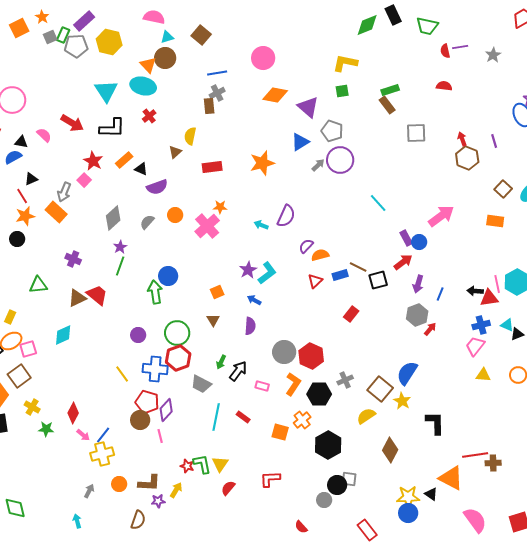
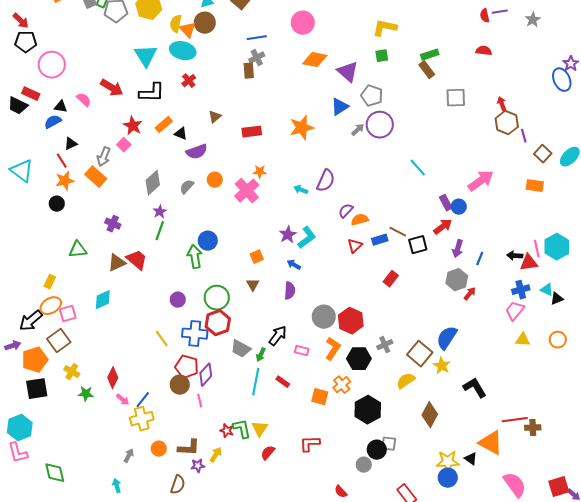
yellow semicircle: (190, 136) -> (176, 24), moved
purple line: (494, 141) -> (524, 136), moved
green arrow: (221, 362) -> (261, 355), moved
black L-shape: (435, 423) -> (475, 388), turned -30

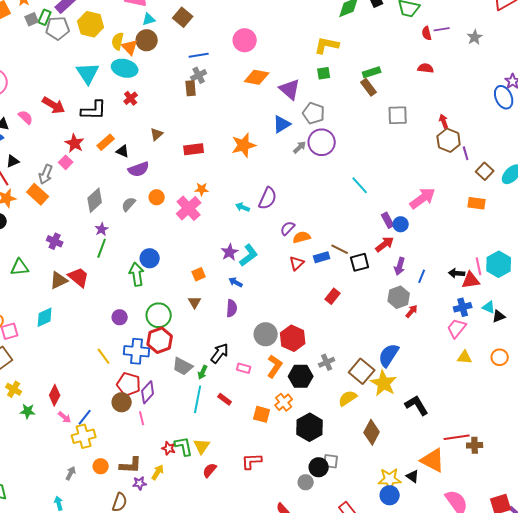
yellow star: (442, 366) -> (384, 383), size x1.5

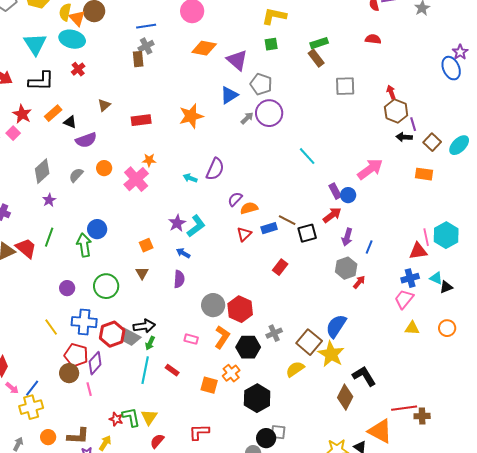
green line: (102, 248) -> (49, 237), moved
black arrow: (457, 273) -> (404, 137), moved
red hexagon: (160, 340) -> (112, 334), moved
black arrow: (220, 353) -> (144, 326), moved, turned 45
brown diamond: (372, 432) -> (345, 397), moved

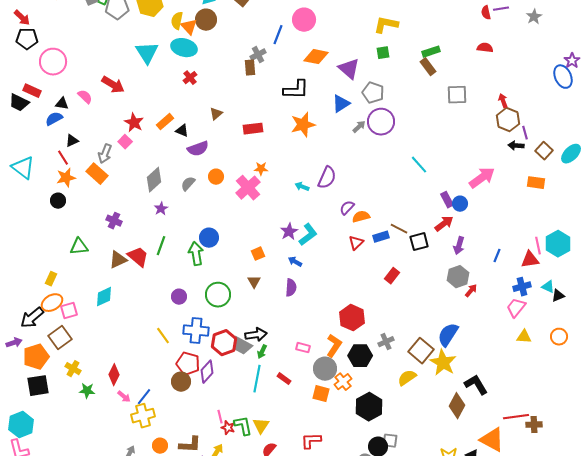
blue line: (146, 26) -> (278, 35), moved, turned -60
black L-shape: (41, 81) -> (296, 90), moved
blue line: (369, 247) -> (497, 256), moved
gray circle: (213, 305) -> (325, 369), moved
pink line: (89, 389) -> (220, 417), moved

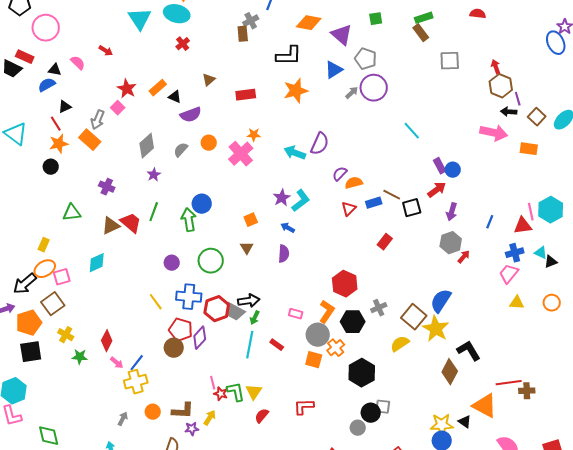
red arrow: (113, 85) -> (106, 51), size x0.6
pink arrow: (482, 178) -> (494, 133), moved, turned 48
cyan arrow: (302, 187) -> (295, 153), size x1.5

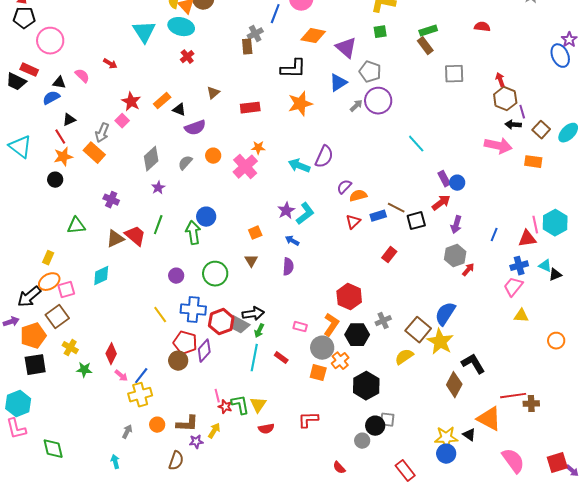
orange circle: (552, 303) -> (556, 341), moved
red semicircle: (262, 416) -> (266, 429), turned -140

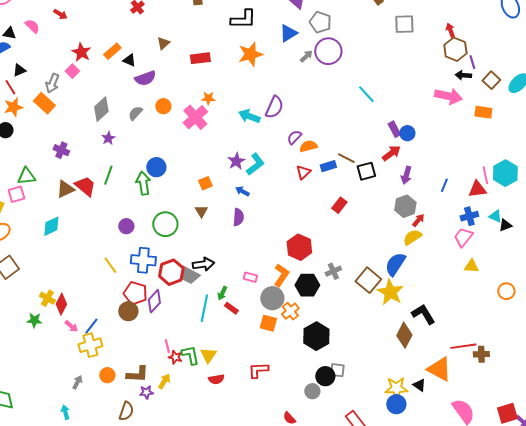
pink square: (66, 290) -> (16, 194), moved
green arrow: (259, 331) -> (222, 293), moved
yellow cross: (70, 348) -> (47, 298), moved
yellow semicircle: (404, 357) -> (412, 237), moved

